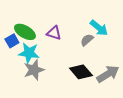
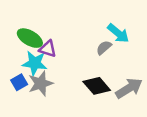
purple triangle: (54, 33) -> (48, 49), moved
blue square: (12, 41) -> (19, 82), moved

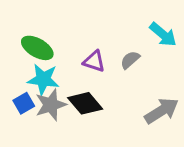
cyan arrow: (118, 33) -> (163, 34), moved
purple triangle: (48, 49) -> (94, 61), moved
black diamond: (97, 86) -> (85, 103), moved

